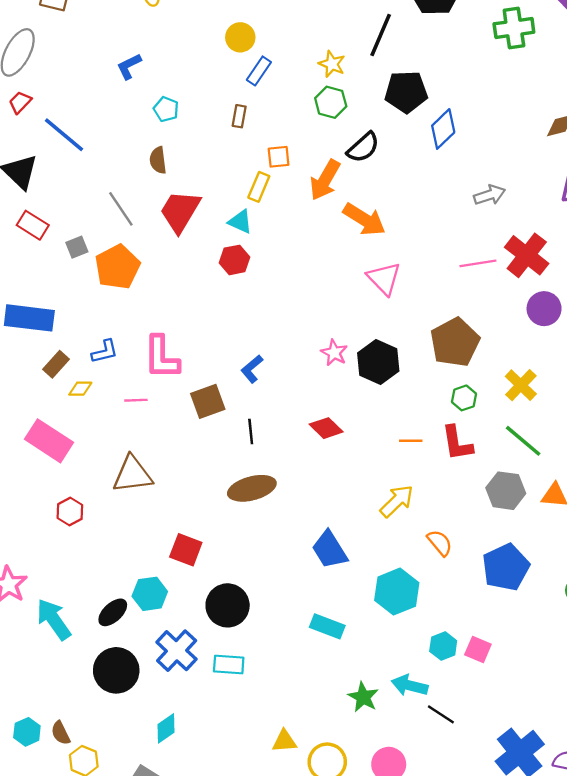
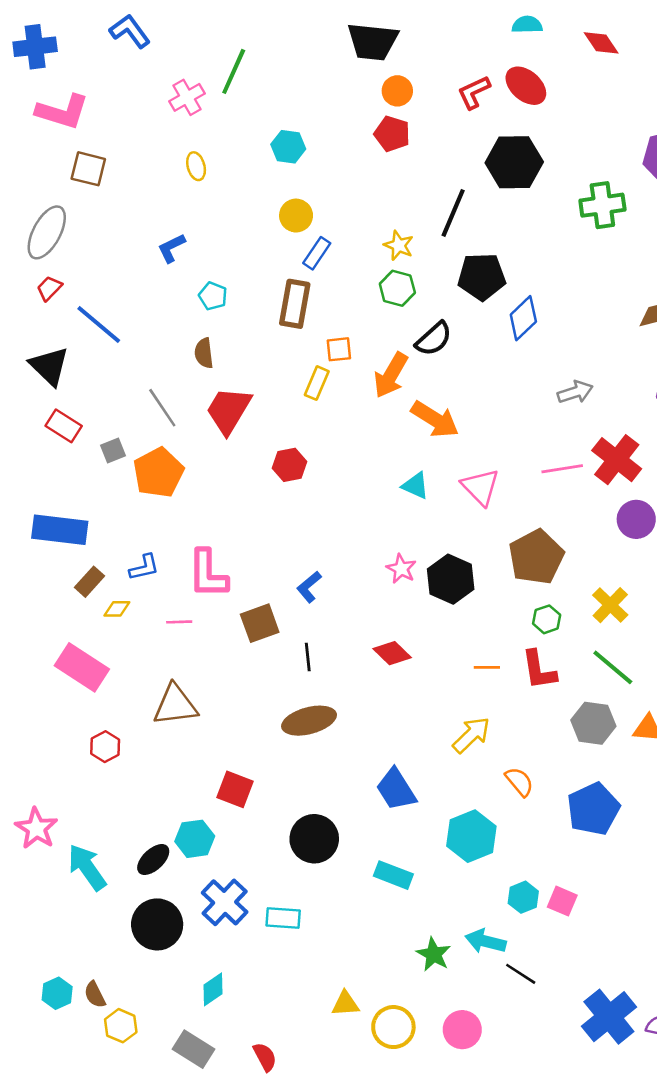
brown rectangle: (239, 116) -> (295, 304), size x1.8
cyan triangle: (240, 222) -> (415, 486), moved
pink triangle: (384, 278) -> (480, 487), moved
black circle: (228, 605) -> (314, 839), moved

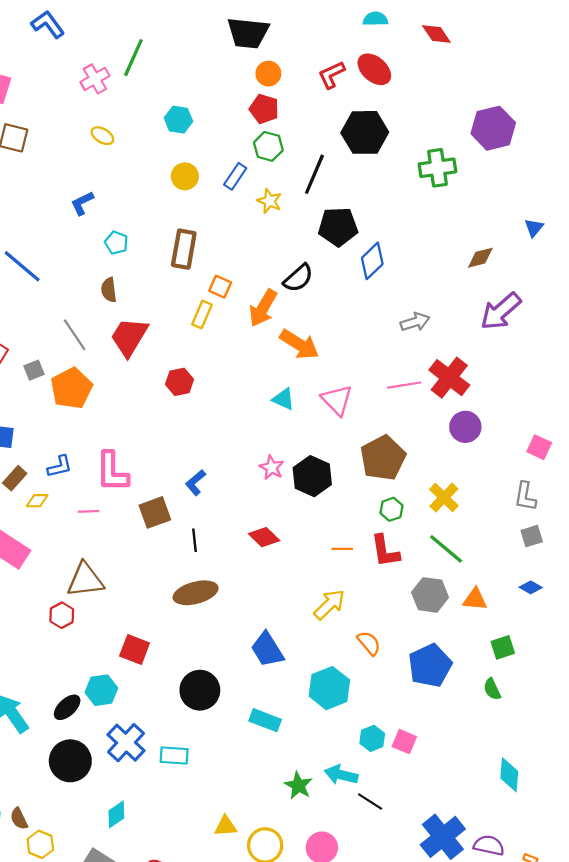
yellow ellipse: (196, 166) -> (102, 136), turned -45
blue rectangle: (317, 253) -> (235, 176), moved
green hexagon: (397, 288) -> (268, 146), moved
orange square: (339, 349) -> (220, 287), turned 30
red hexagon: (105, 747) -> (62, 615), moved

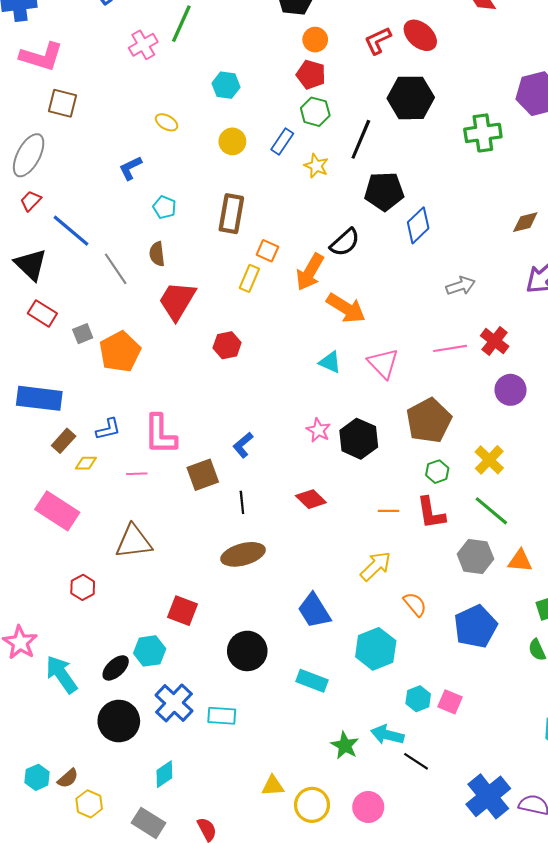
yellow ellipse: (102, 136) -> (167, 122), moved
gray line: (75, 335) -> (116, 269), moved
red cross: (449, 378) -> (495, 341), size x0.7
red hexagon: (62, 615) -> (83, 587), moved
brown semicircle: (19, 819) -> (68, 778), turned -105

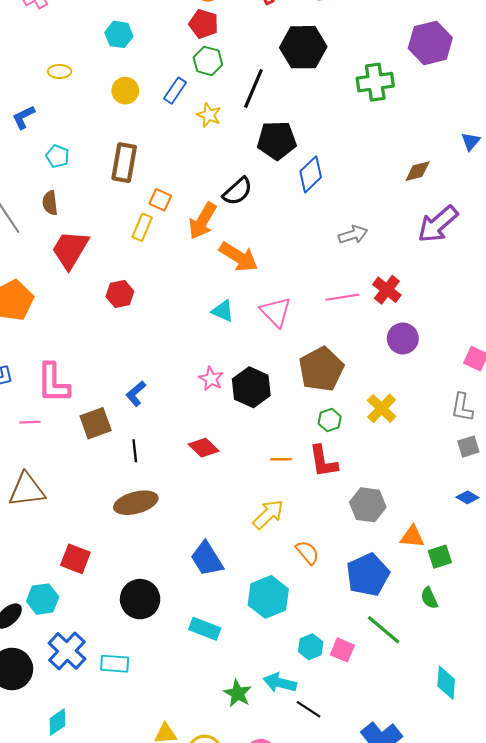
yellow ellipse: (167, 122) -> (60, 72), turned -30
green line: (491, 511) -> (384, 630), moved
orange triangle: (520, 561) -> (412, 537), moved

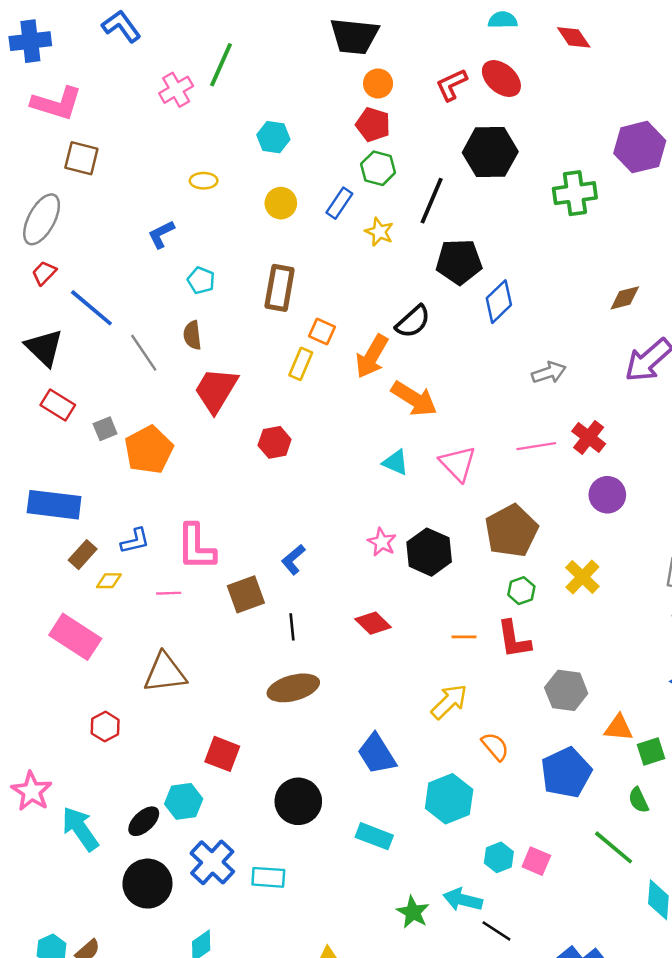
green line: (384, 630) -> (614, 847), moved

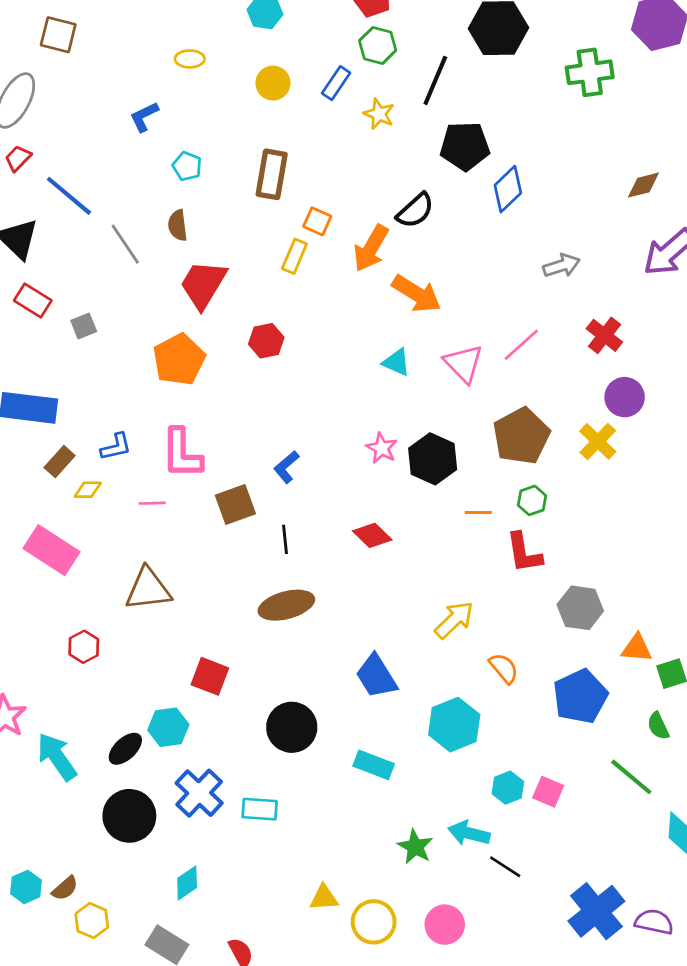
pink line: (536, 446) -> (521, 345), moved, turned -33
orange pentagon: (149, 450) -> (179, 360), moved
yellow cross: (582, 577) -> (598, 441), moved
orange line: (464, 637) -> (478, 513), moved

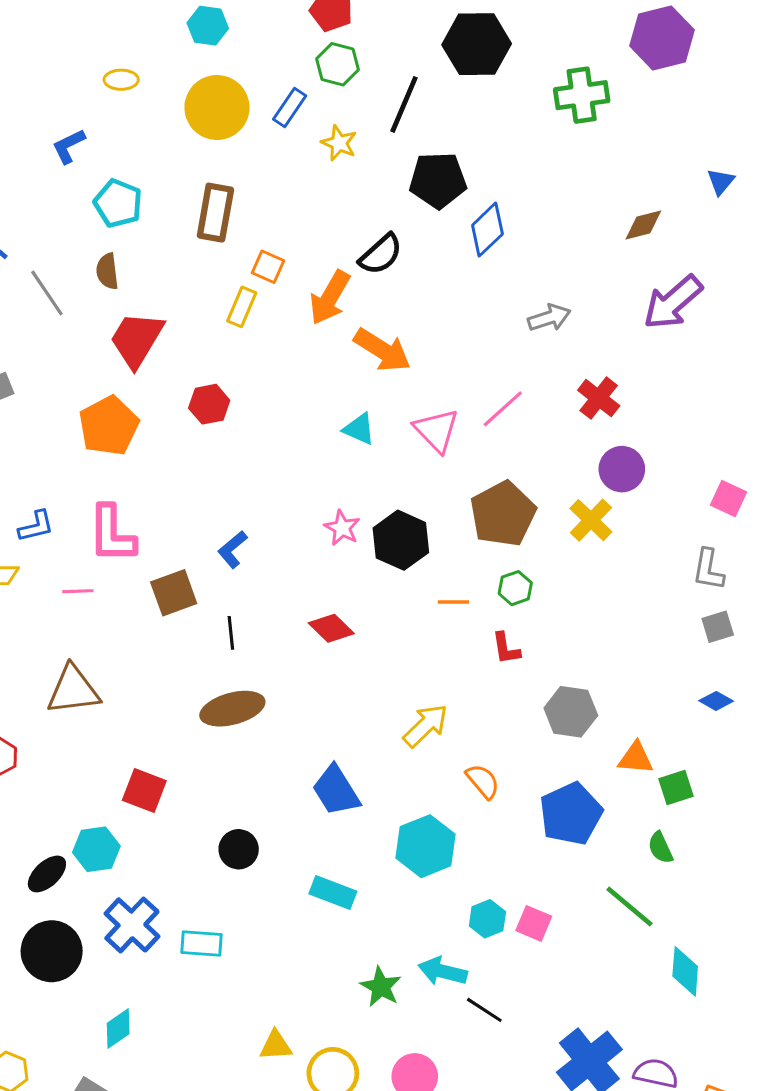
yellow circle: (273, 83) -> (217, 108), size x1.6
cyan pentagon: (187, 166) -> (118, 203), size x1.4
red L-shape: (524, 553) -> (506, 648), size x0.7
black circle: (292, 727) -> (239, 849), size x0.7

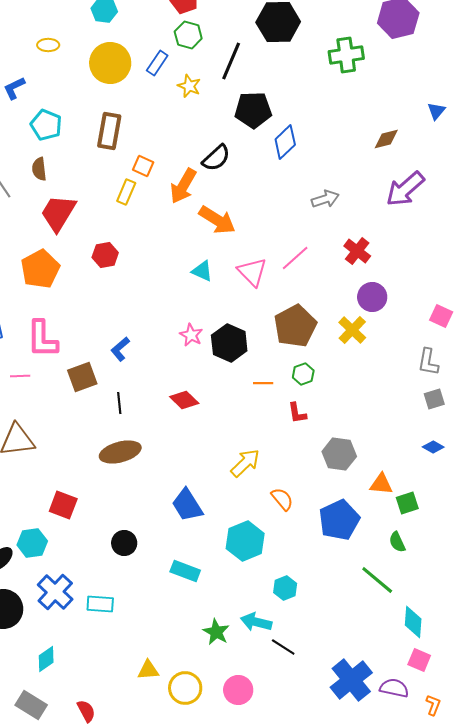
pink square: (534, 923) -> (419, 660), moved

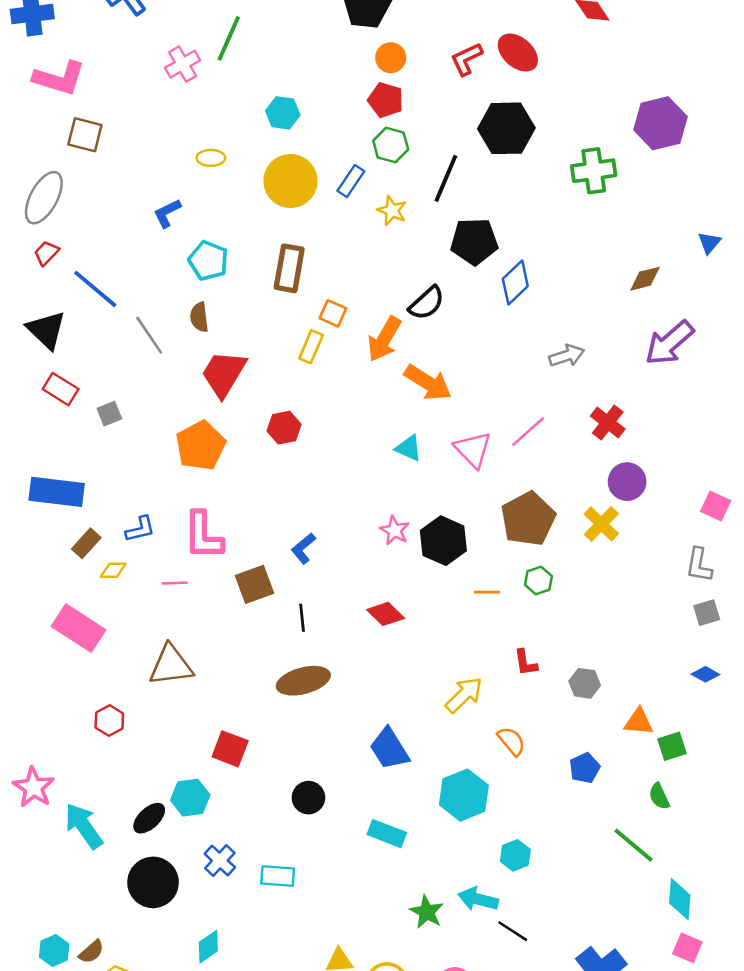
red L-shape: (297, 413) -> (526, 663), moved
gray hexagon: (339, 454) -> (585, 683), size x0.7
blue pentagon: (339, 520) -> (585, 768), size x0.6
blue cross: (55, 592) -> (220, 861), size x0.7

